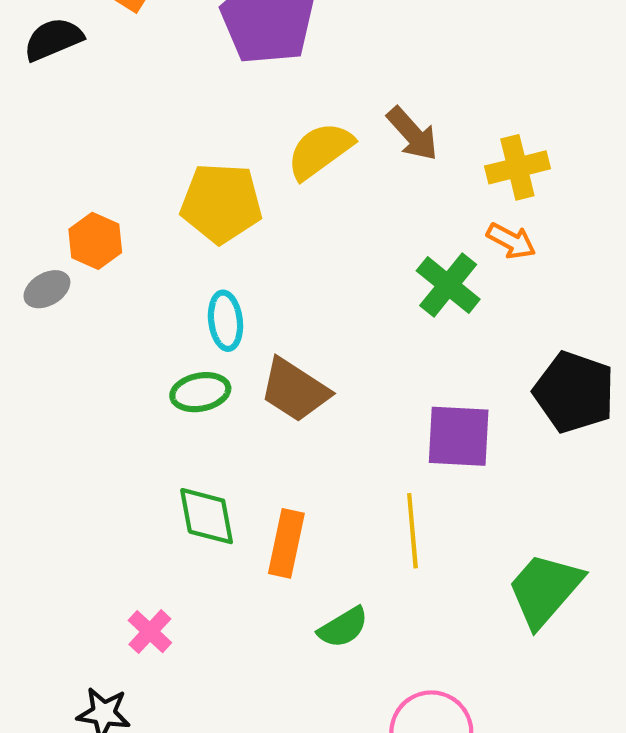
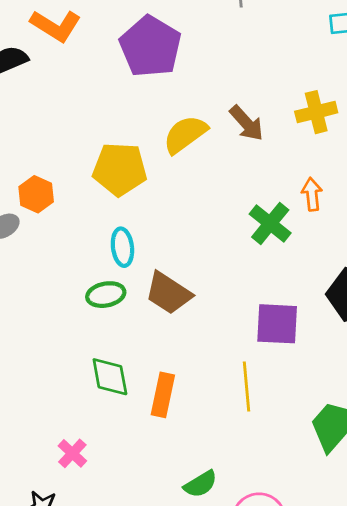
yellow cross: (517, 167) -> (316, 112), moved
orange arrow: (511, 241) -> (312, 194), turned -124
green semicircle: (343, 627) -> (201, 484), moved

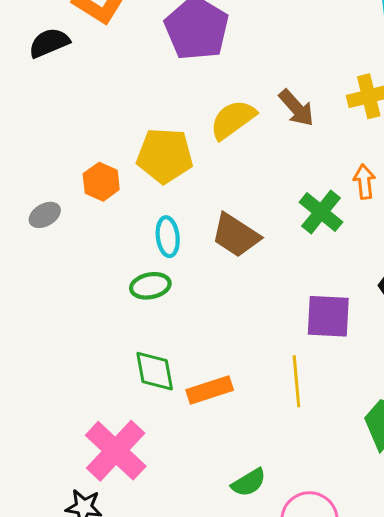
orange hexagon: (36, 194) -> (101, 182), moved
brown trapezoid: (168, 293) -> (236, 235), moved
orange rectangle: (163, 395) -> (210, 390), turned 60
pink cross: (72, 453) -> (116, 451), size x2.0

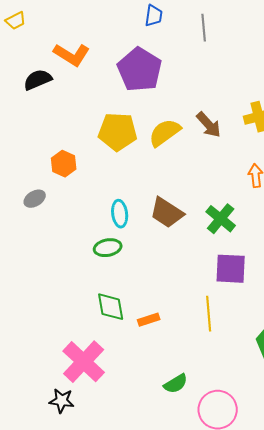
yellow pentagon: (165, 156) -> (118, 132), moved
orange hexagon: (101, 182) -> (64, 164), moved
green cross: (321, 212) -> (221, 219), moved
orange rectangle: (210, 390) -> (149, 320), size x0.7

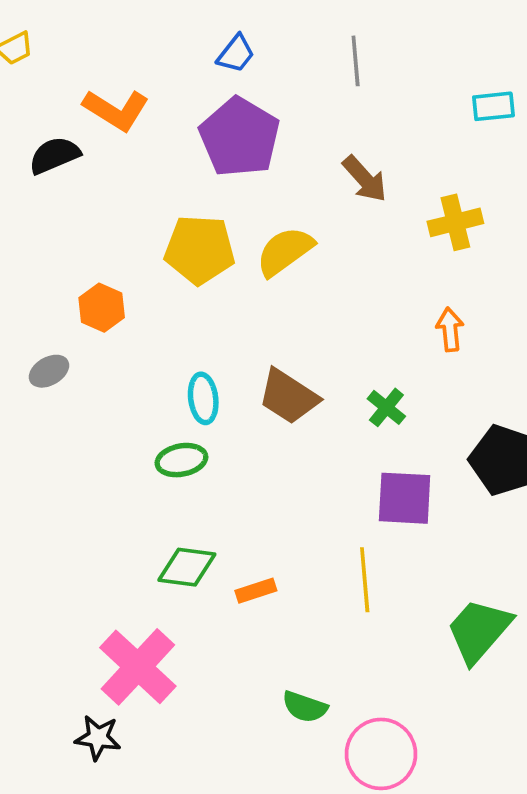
blue trapezoid: (154, 16) -> (236, 54), moved, turned 30
brown arrow: (209, 125) -> (365, 179), moved
green cross: (221, 219) -> (386, 407), size x0.7
green diamond: (111, 307) -> (187, 567), turned -72
green semicircle: (176, 384) -> (305, 707), turned 50

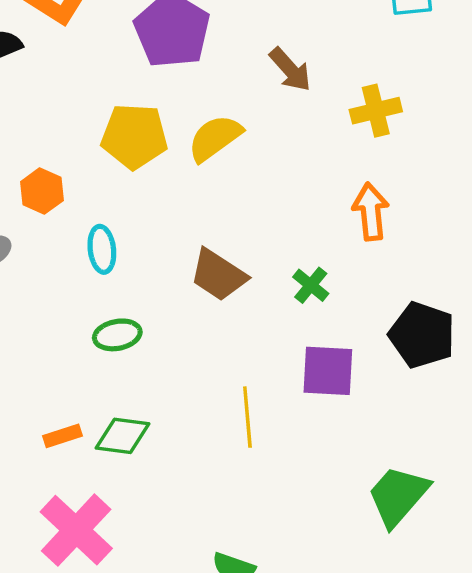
orange arrow: (450, 329) -> (371, 212), size x1.4
cyan ellipse: (203, 398) -> (102, 249), moved
yellow line: (365, 580) -> (247, 417), moved
orange rectangle: (256, 591) -> (62, 436), moved

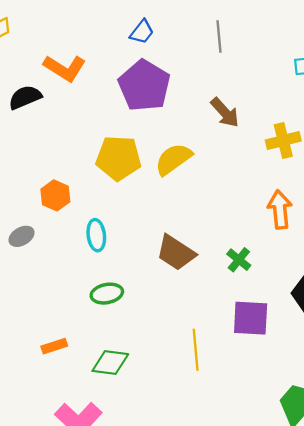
orange rectangle: (62, 436) -> (54, 346), moved

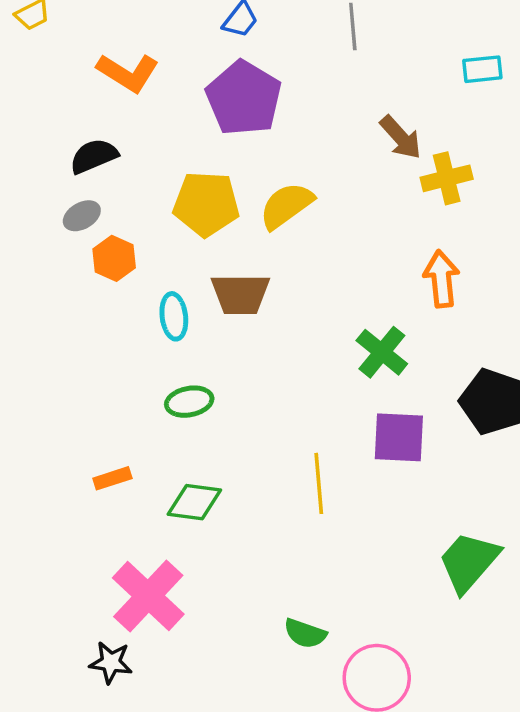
black semicircle: (25, 97) -> (94, 156), moved
brown arrow: (225, 112) -> (401, 137), moved
gray ellipse: (22, 236) -> (82, 216), moved
brown trapezoid: (176, 253) -> (240, 294), moved, turned -33
green cross: (239, 260) -> (382, 352), size x1.4

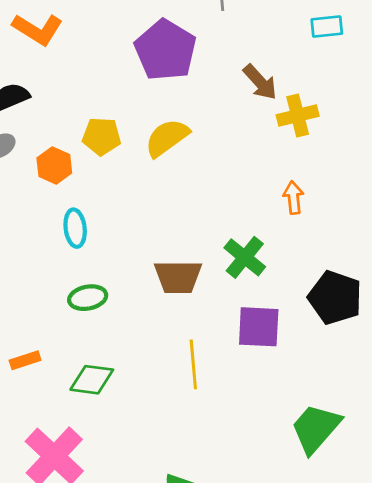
purple pentagon: (244, 98) -> (166, 50), moved
yellow pentagon: (206, 204) -> (102, 136), size x0.7
orange hexagon: (114, 258) -> (54, 166), moved
orange arrow: (442, 279) -> (293, 198), size x0.7
brown trapezoid: (240, 294) -> (178, 277), moved

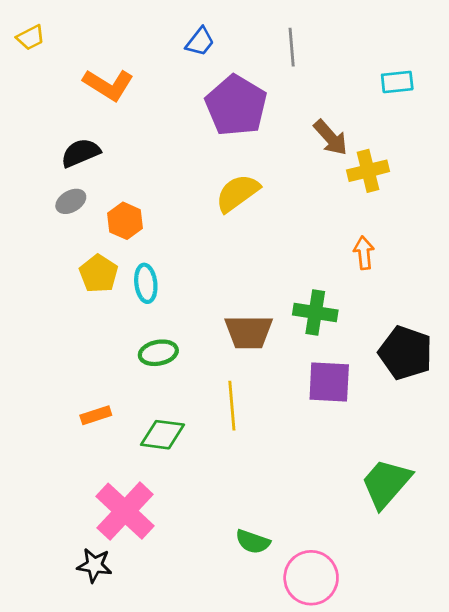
yellow pentagon: (102, 136) -> (99, 274), moved, turned 30
green cross: (245, 257) -> (315, 312), turned -30
yellow line: (193, 364) -> (232, 406), moved

